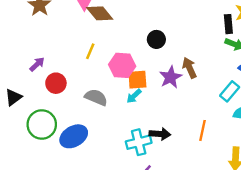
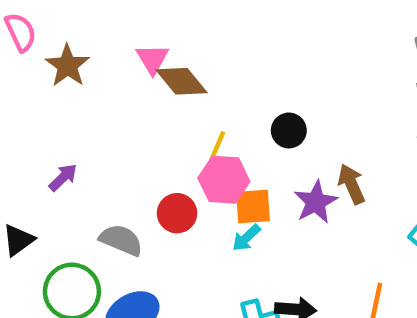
yellow line: (90, 51) -> (217, 146), moved
red circle: (56, 83) -> (177, 213), moved
gray semicircle: (96, 97) -> (121, 240), moved

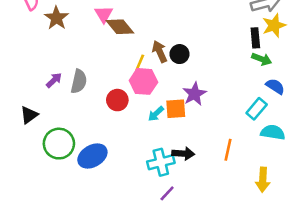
brown arrow: (351, 184) -> (160, 52), moved
orange square: (253, 206) -> (176, 109), moved
gray semicircle: (121, 240) -> (79, 81), moved, turned 80

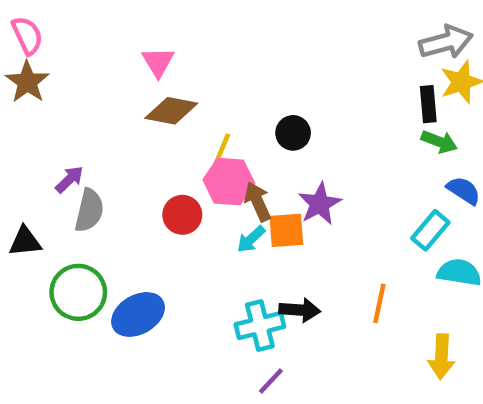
brown star: (56, 18) -> (27, 82), moved
brown diamond: (120, 27) -> (171, 111), moved, turned -40
brown arrow: (160, 52) -> (258, 202), moved
gray semicircle: (79, 81) -> (89, 210), moved
black triangle: (29, 115) -> (25, 241), turned 30

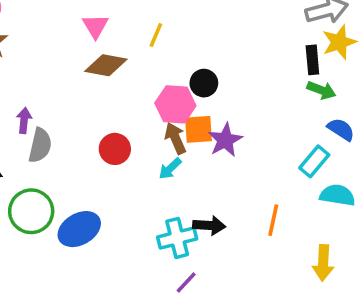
yellow line: (222, 148) -> (156, 35), moved
purple arrow: (69, 179) -> (24, 120), turned -40
pink hexagon: (229, 182) -> (175, 104), moved
orange square: (286, 230) -> (199, 129), moved

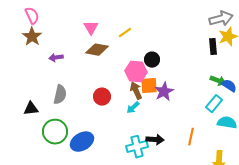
yellow line: (156, 35) -> (125, 33), turned 32
green arrow: (321, 90) -> (218, 81), moved
purple arrow: (24, 120) -> (56, 58), moved, turned -104

